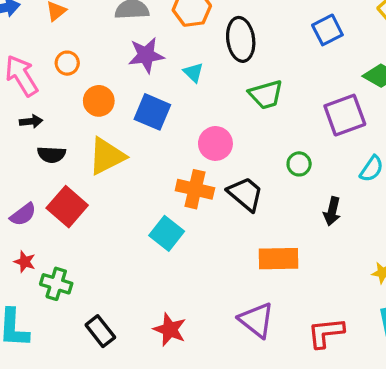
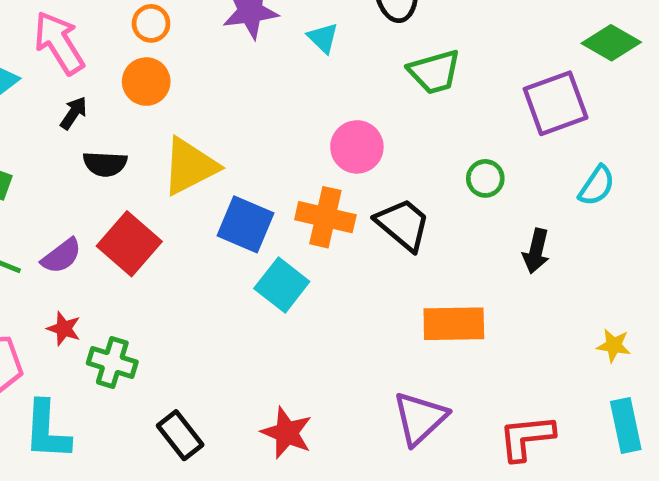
orange circle: (67, 63) -> (151, 23), moved
orange circle: (99, 101) -> (146, 82), moved
blue square: (152, 112) -> (245, 224), moved
black arrow: (31, 121) -> (74, 113), turned -50
purple triangle: (256, 320) -> (420, 418), turned 39

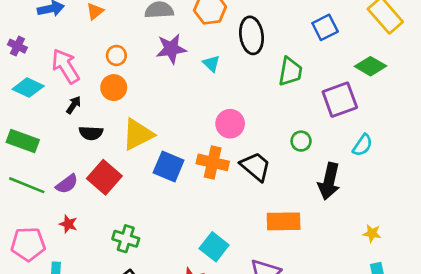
green trapezoid: (434, 72) -> (290, 72), moved, turned -64
black arrow: (536, 251) -> (329, 181), size x1.5
cyan square: (282, 285) -> (214, 247), moved
green cross: (112, 363) -> (126, 239), moved

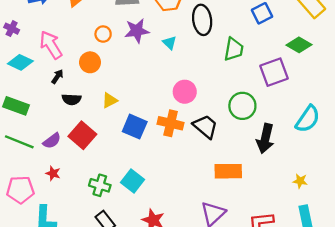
orange circle: (116, 55) -> (103, 34), moved
yellow triangle: (138, 134) -> (110, 100), size x0.6
green circle: (301, 141) -> (242, 106), size x1.6
cyan semicircle: (363, 145) -> (308, 119), moved, size x1.5
cyan square: (214, 247) -> (132, 181), moved

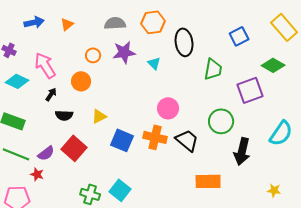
red star: (53, 173) -> (37, 174), moved

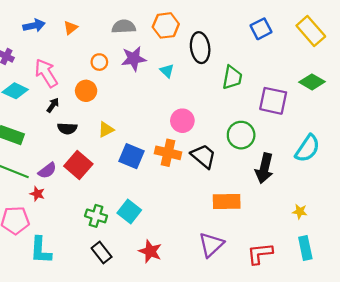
blue square: (239, 36) -> (261, 29), moved
green diamond: (273, 65) -> (312, 82), moved
purple square: (250, 90) -> (273, 101), turned 32

